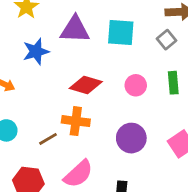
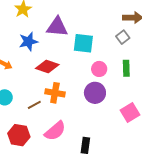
cyan square: (121, 32) -> (83, 43), moved
red diamond: (86, 85) -> (47, 66), moved
purple circle: (131, 138) -> (95, 93), moved

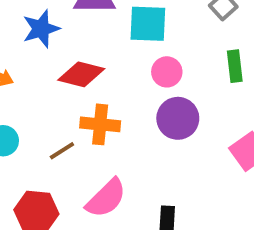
pink circle: (99, 69) -> (167, 72), moved

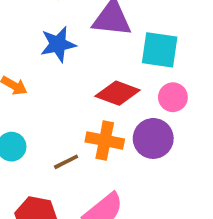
red diamond: (81, 74) -> (118, 93), moved
purple circle: (178, 118) -> (153, 138), moved

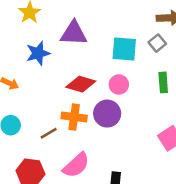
cyan square: (160, 50) -> (124, 49), moved

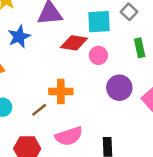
red diamond: (81, 84) -> (74, 43), moved
purple circle: (107, 114) -> (119, 88), moved
pink semicircle: (76, 165) -> (69, 136), turned 32

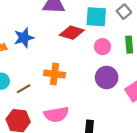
blue star: (19, 37) -> (24, 38), moved
pink circle: (98, 55) -> (103, 47), moved
brown line: (39, 110) -> (24, 89), moved

